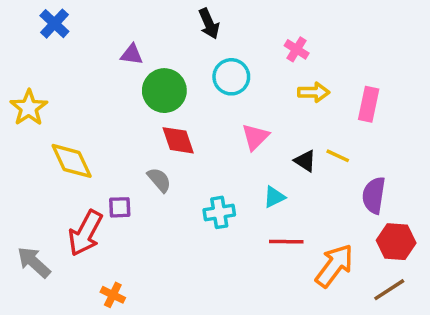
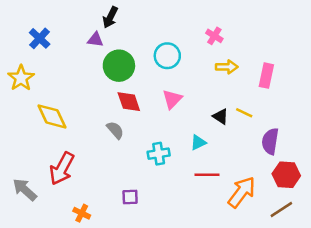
blue cross: (54, 24) -> (40, 38), moved
black arrow: (209, 24) -> (110, 17), moved, turned 50
pink triangle: (255, 137) -> (172, 99), moved
purple square: (120, 207) -> (130, 197), moved

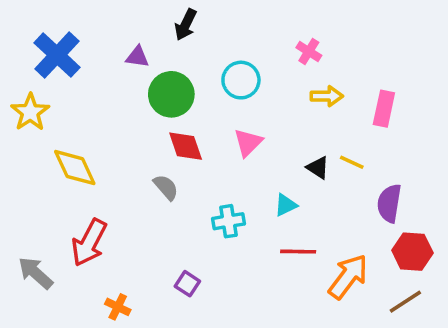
black arrow: (110, 17) -> (186, 25), moved
blue cross: (40, 38) -> (57, 55), size x1.5
purple square: (130, 197) -> (187, 284), turned 35

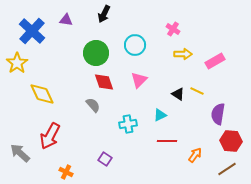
purple triangle: (137, 57) -> (66, 20), moved
pink rectangle: (384, 109) -> (215, 61), turned 48
orange arrow: (348, 277) -> (195, 155), size x0.6

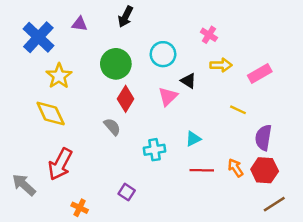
yellow star: (17, 63) -> (59, 76), moved
red diamond: (104, 82) -> (126, 99), turned 50
black triangle: (178, 94) -> (188, 81), moved
red hexagon: (231, 141) -> (265, 170), moved
orange arrow: (195, 155) -> (236, 168), moved, turned -70

